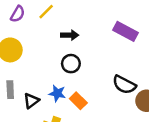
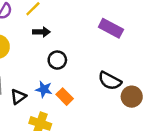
black arrow: (70, 35) -> (41, 32), moved

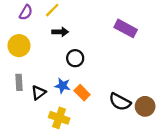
black semicircle: (110, 81) -> (120, 102), moved
brown circle: (132, 97) -> (145, 106), moved

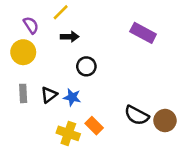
purple semicircle: (26, 12) -> (31, 25), moved, turned -63
black triangle: (38, 93) -> (49, 95), moved
orange rectangle: (82, 93) -> (94, 126), moved

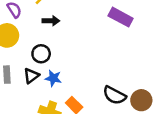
black circle: (86, 66) -> (41, 54), moved

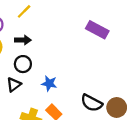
black arrow: (51, 21) -> (23, 40), moved
blue star: (53, 78) -> (49, 83), moved

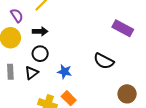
purple rectangle: (97, 30) -> (123, 28), moved
black semicircle: (92, 103) -> (104, 61), moved

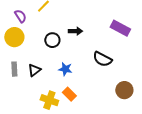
black arrow: (40, 31) -> (75, 31), moved
black circle: (40, 54) -> (52, 40), moved

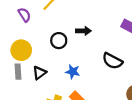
yellow circle: (14, 37) -> (21, 50), moved

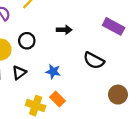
black circle: (59, 41) -> (27, 41), moved

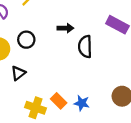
black semicircle: (94, 61) -> (85, 47), moved, turned 60
blue star: (53, 71) -> (82, 103), moved

